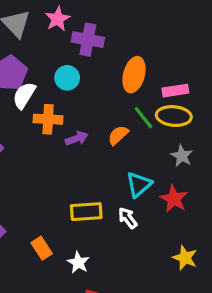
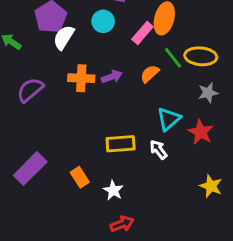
pink rectangle: (175, 91) -> (142, 33), moved, turned -40
orange cross: (48, 119) -> (81, 78), moved
gray star: (182, 156) -> (208, 93), turned 30

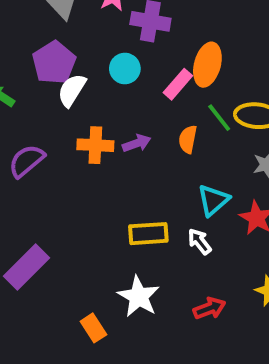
orange semicircle: (150, 74) -> (188, 139), turned -36
orange rectangle: (80, 177) -> (93, 328), moved
white star: (113, 190) -> (139, 297), size x1.5
red arrow: (122, 224) -> (209, 308), moved

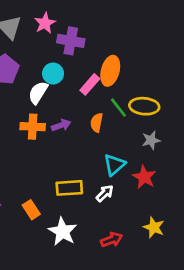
white semicircle: (72, 90) -> (38, 93), moved
white arrow: (200, 241) -> (105, 193), turned 84
orange rectangle: (93, 328) -> (31, 210), moved

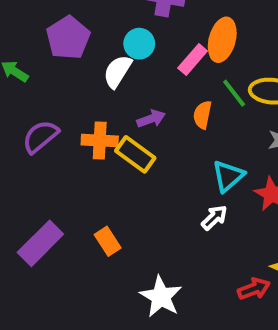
orange cross: (33, 127) -> (100, 141), moved
yellow rectangle: (69, 188) -> (135, 154), moved, turned 40
white star: (63, 231) -> (161, 297), moved
red arrow: (112, 240) -> (254, 289), moved

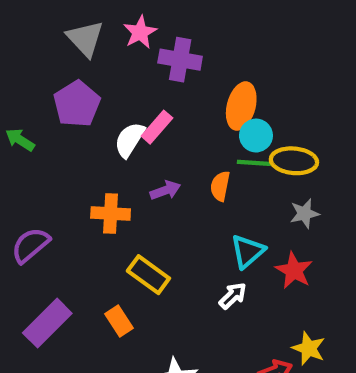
cyan circle: (139, 44) -> (256, 136), moved
pink rectangle: (193, 59) -> (157, 127), moved
green line: (234, 93) -> (254, 163), turned -48
purple semicircle: (40, 137) -> (30, 245), moved
yellow rectangle: (135, 154) -> (148, 275), moved

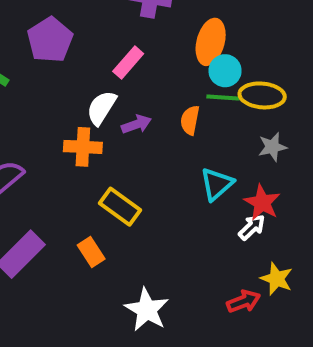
white semicircle: (130, 140) -> (101, 108), moved
white arrow: (233, 296) -> (252, 227), moved

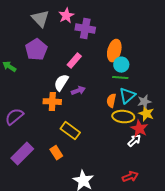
yellow ellipse: (262, 95) -> (123, 117), moved
orange semicircle: (190, 120) -> (111, 101), moved
cyan triangle: (217, 184) -> (127, 96), moved
yellow star: (277, 279) -> (146, 114), moved

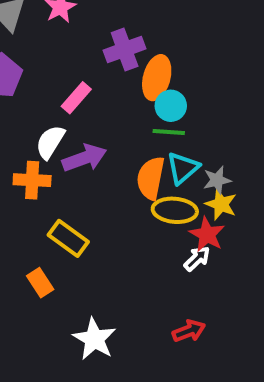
purple cross: (85, 29) -> (125, 49), moved, turned -30
purple arrow: (78, 91) -> (84, 158), size x1.5
orange semicircle: (111, 101) -> (151, 178), size x1.5

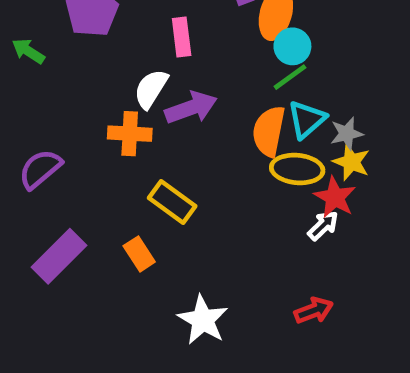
pink rectangle: (76, 98) -> (182, 37), turned -48
green line: (169, 132) -> (290, 77), turned -40

